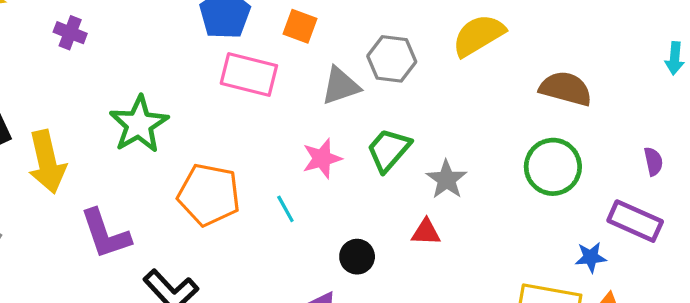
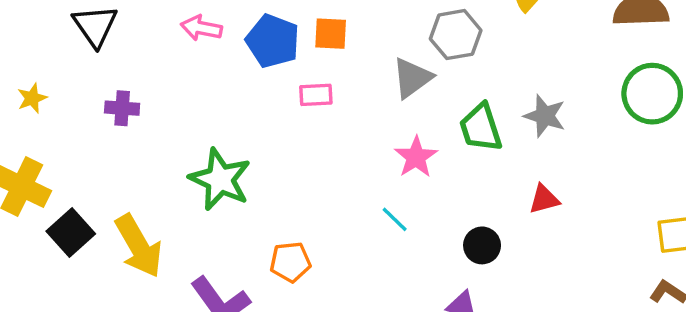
orange square: (300, 26) -> (331, 34), moved
pink rectangle: (249, 75) -> (316, 95), size x0.6
green trapezoid: (389, 150) -> (481, 128), turned -42
gray star: (446, 179) -> (545, 116), moved
orange pentagon: (209, 195) -> (290, 262), moved, size x0.6

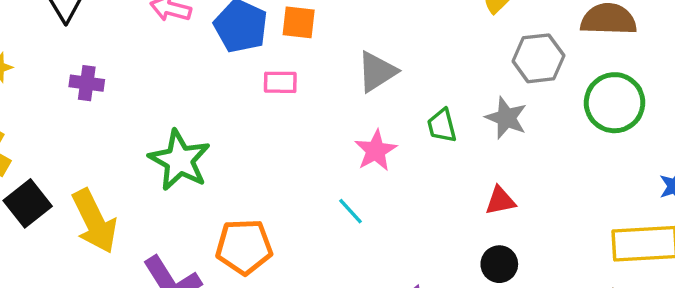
gray hexagon: (456, 35) -> (538, 58), moved
green trapezoid: (481, 128) -> (442, 126), size x0.7
black circle: (482, 245) -> (499, 264), moved
orange pentagon: (290, 262) -> (244, 247), size x1.4

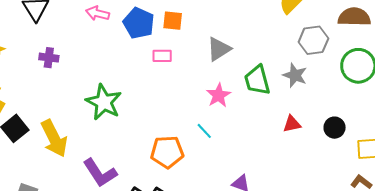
green trapezoid: (442, 126) -> (257, 80), size x1.5
orange pentagon: (244, 247) -> (167, 152), moved
black circle: (499, 264) -> (335, 128), moved

